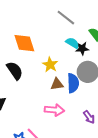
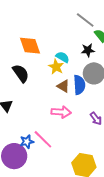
gray line: (66, 18) -> (85, 20), moved
cyan semicircle: (72, 43) -> (63, 57), moved
brown triangle: (57, 84) -> (63, 86), turned 40

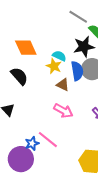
black star: (88, 50) -> (84, 47), size x1.5
blue semicircle: (79, 85) -> (77, 71), moved
pink arrow: (61, 112) -> (63, 111), turned 30

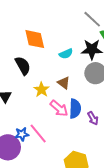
cyan semicircle: (59, 56) -> (66, 54), turned 120
yellow star: (54, 66) -> (42, 90), moved
blue semicircle: (77, 71) -> (75, 109), moved

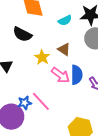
black semicircle: (23, 66) -> (22, 34), turned 150

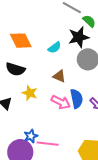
yellow star: (42, 57) -> (30, 93), moved
pink line: (41, 101) -> (48, 144), moved, turned -30

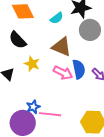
black semicircle: (15, 69) -> (18, 40), turned 30
brown triangle: (59, 76) -> (61, 47), size x1.5

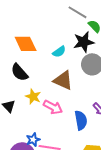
blue semicircle: (79, 69) -> (81, 120), moved
pink arrow: (63, 73) -> (53, 107), moved

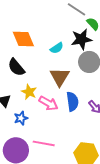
brown triangle: (63, 80) -> (60, 77), turned 35
blue semicircle: (81, 120) -> (72, 102), moved
blue star: (33, 140) -> (21, 118), moved

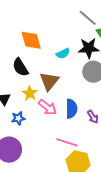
brown triangle: (60, 77) -> (49, 81), moved
pink line: (44, 143) -> (67, 142), moved

